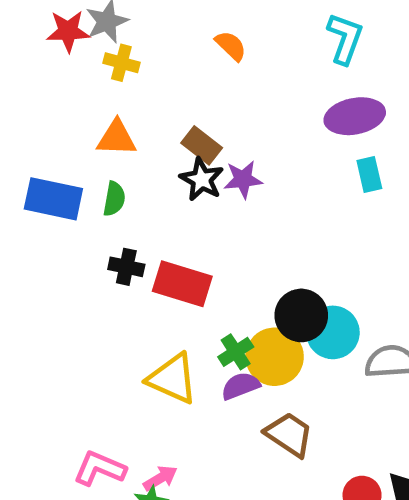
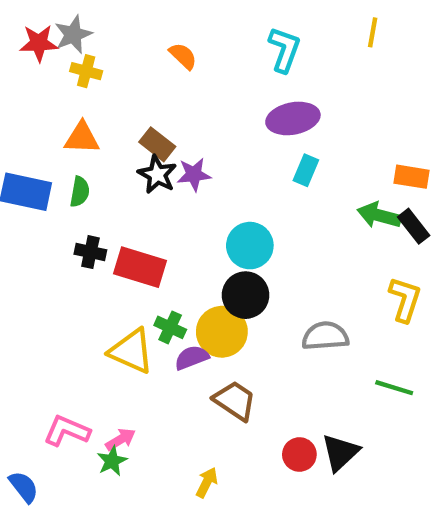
cyan rectangle: (369, 175) -> (306, 170), turned 36
cyan circle: (333, 332) -> (250, 246), moved
green cross: (236, 352) -> (170, 327), moved, turned -32

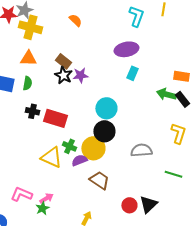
cyan L-shape: (284, 50) -> (136, 16), moved
yellow cross: (86, 71) -> (30, 27), size x1.6

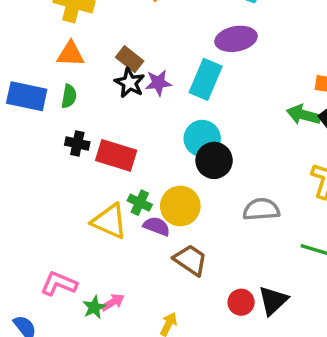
cyan rectangle: (132, 73) -> (206, 79), moved, size x1.6
black circle: (104, 131) -> (214, 160), moved
purple semicircle: (79, 160) -> (157, 226), turned 42
pink arrow: (46, 198) -> (113, 302), moved

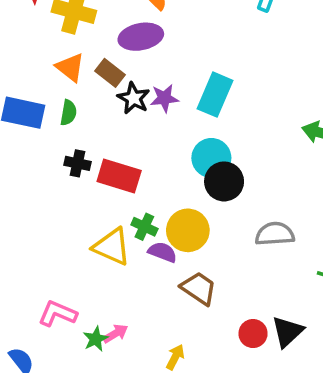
purple ellipse: (236, 39) -> (141, 37), moved
orange triangle: (71, 54) -> (70, 67), turned 36
brown rectangle: (130, 59) -> (110, 73), moved

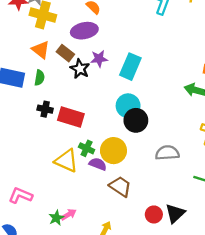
purple star: (164, 98) -> (99, 59), moved
pink L-shape: (58, 314) -> (20, 195), moved

